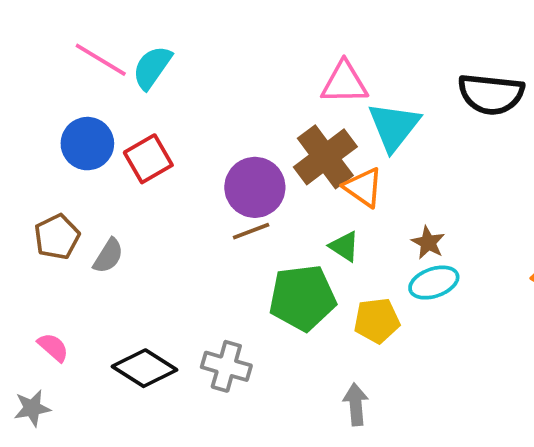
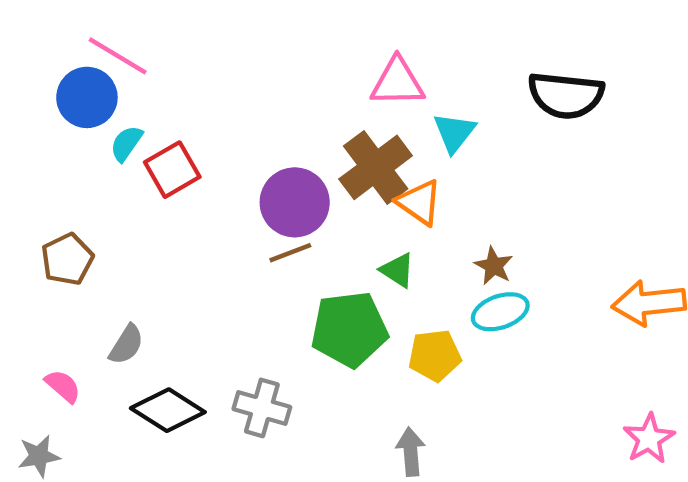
cyan semicircle: (152, 67) -> (126, 143), moved, size x0.7
cyan triangle: (394, 126) -> (454, 132), size x0.7
blue circle: (87, 144) -> (87, 97), moved
gray semicircle: (108, 256) -> (126, 345), moved

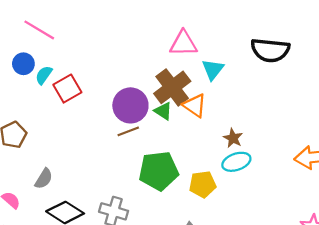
blue circle: (87, 97) -> (23, 64), moved, size x0.7
green triangle: (397, 270) -> (163, 111), moved

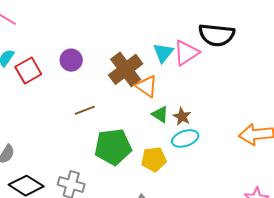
pink triangle: (183, 43) -> (186, 53), moved, turned -32
purple circle: (130, 105) -> (71, 60), moved, size x0.7
green triangle: (163, 111) -> (160, 114), moved

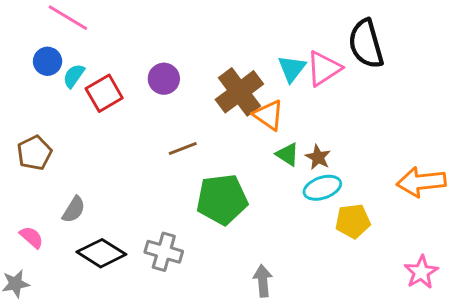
black semicircle: (217, 35) -> (366, 44), turned 68
yellow pentagon: (154, 159) -> (353, 221), moved

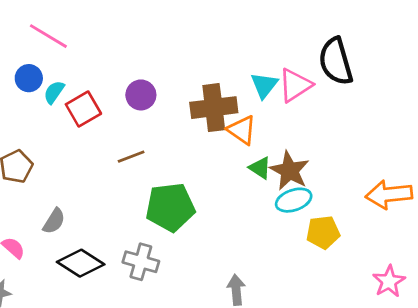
brown cross: (239, 92) -> (214, 108), turned 30
brown line: (183, 149) -> (131, 157), moved
brown star: (318, 157) -> (289, 171), size x1.6
green pentagon: (222, 199) -> (170, 207), moved

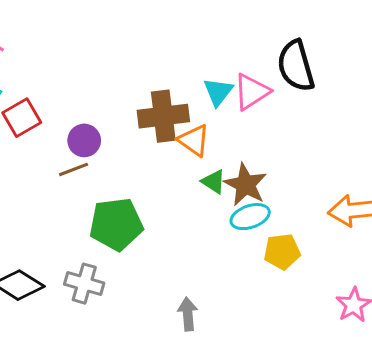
purple circle: (141, 95) -> (84, 140), moved

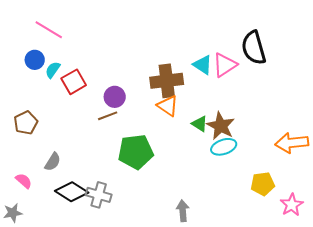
cyan triangle: (218, 92) -> (203, 65), turned -35
orange triangle: (194, 140) -> (168, 106), moved
yellow pentagon: (282, 252) -> (263, 184), moved
gray cross: (84, 284) -> (99, 195), moved

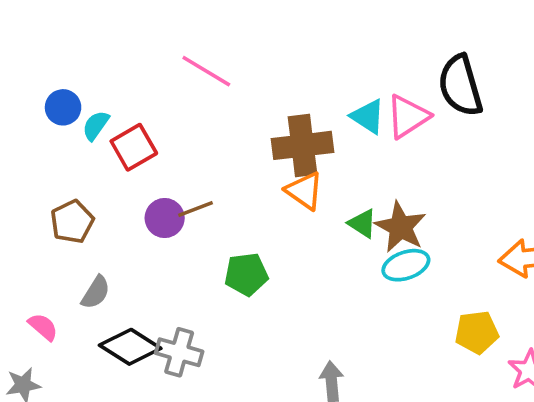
pink line: (49, 30) -> (206, 71), moved
purple circle: (115, 97) -> (165, 218), moved
brown pentagon: (26, 123) -> (72, 222), moved
green pentagon: (136, 152) -> (246, 274), size x0.7

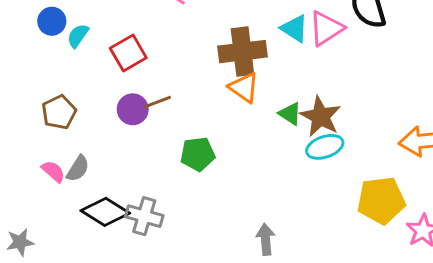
red square: (134, 147) -> (128, 53), moved
pink semicircle: (43, 327) -> (53, 171), moved
yellow pentagon: (477, 332) -> (381, 200), size x1.4

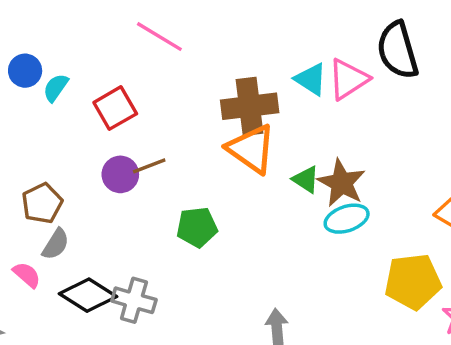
orange triangle: (244, 88) -> (251, 149), size x1.4
brown pentagon: (59, 112) -> (42, 203), moved
pink semicircle: (53, 171) -> (27, 275), moved

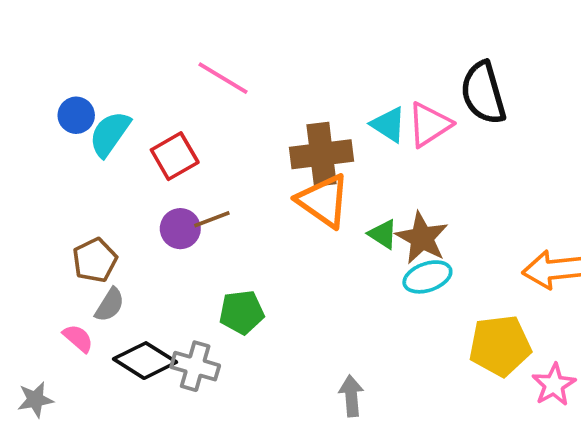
cyan semicircle: (56, 88) -> (110, 134), size x1.5
green pentagon: (197, 227) -> (242, 312), moved

